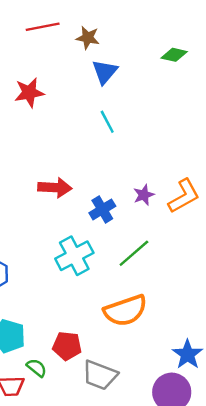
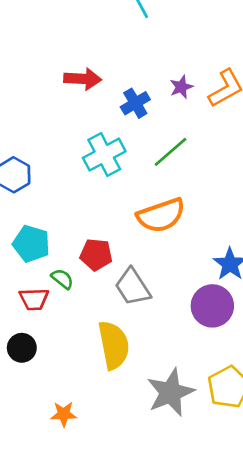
gray trapezoid: (100, 375) -> (133, 287), turned 36

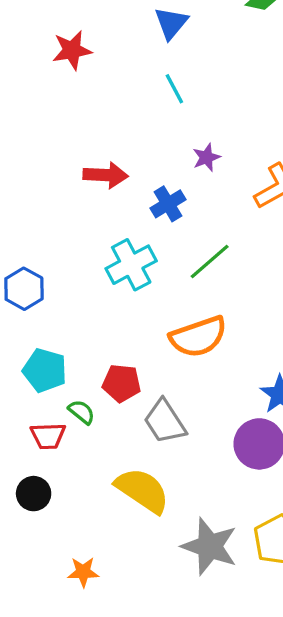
purple star: (181, 87) -> (206, 157), moved
yellow semicircle: (114, 345) -> (142, 490), turned -45
gray star: (170, 392) -> (210, 546), turned -30

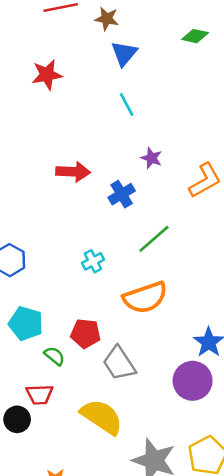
purple star: (206, 157) -> (151, 158), turned -30
cyan cross: (131, 265) -> (93, 261), moved, size x0.6
red trapezoid: (48, 436) -> (39, 394), moved

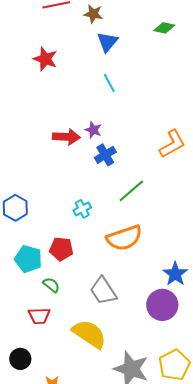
red star: (47, 75) -> (45, 59), turned 30
purple star: (151, 158) -> (93, 130), moved
red pentagon: (86, 333) -> (61, 249), moved
black circle: (17, 419) -> (20, 359), moved

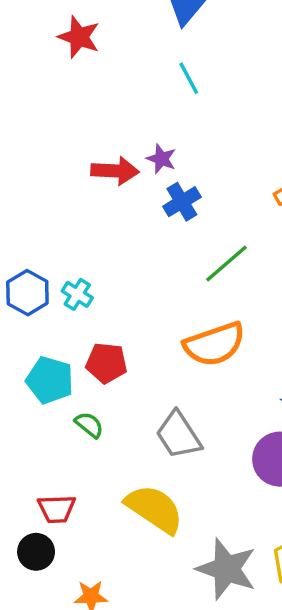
cyan cross: (82, 209) -> (77, 294), moved, turned -30
red trapezoid: (39, 316) -> (57, 509), moved

